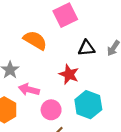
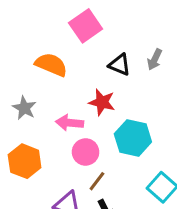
black triangle: (86, 48) -> (120, 65), turned 36
pink arrow: (29, 90) -> (70, 123), moved

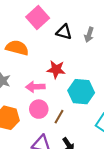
black triangle: (120, 65) -> (64, 32), moved
pink circle: (86, 152) -> (39, 109), moved
brown line: (97, 181) -> (59, 117), moved

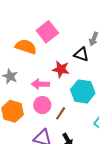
pink square: (38, 18) -> (47, 32), moved
black triangle: (64, 32) -> (81, 54), moved

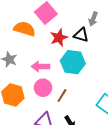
red star: (61, 69) -> (59, 38), moved, turned -30
cyan hexagon: (83, 91) -> (73, 62), moved

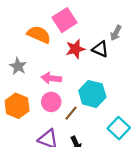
cyan hexagon: (73, 62) -> (92, 94), moved

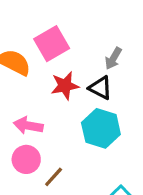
gray arrow: (116, 33) -> (113, 58), moved
cyan hexagon: (92, 94) -> (101, 128), moved

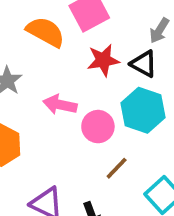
pink circle: (26, 159) -> (98, 127), moved
brown line: (54, 177) -> (117, 168), moved

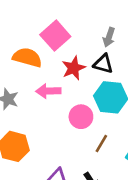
pink arrow: (60, 105) -> (48, 91), moved

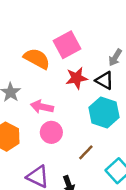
pink arrow: (48, 91) -> (42, 107), moved
pink circle: (81, 117) -> (51, 132), moved

